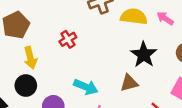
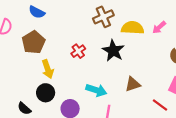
pink arrow: (165, 18) -> (159, 27), turned -72
black star: (144, 55) -> (113, 51), moved

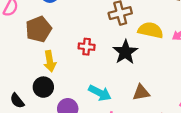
red cross: (78, 51) -> (87, 47), turned 32

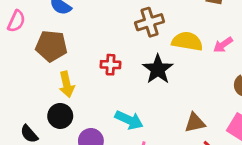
brown pentagon: (39, 29) -> (51, 46), turned 30
brown triangle: (141, 92) -> (195, 123), moved

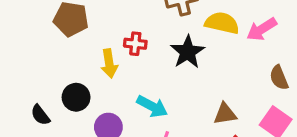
pink arrow: (223, 45) -> (262, 29), size x1.4
yellow arrow: (67, 84) -> (109, 63), moved

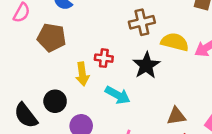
cyan arrow: (152, 106) -> (118, 95), moved
black semicircle: (40, 115) -> (26, 115), size x1.5

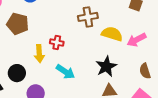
black star: (146, 65) -> (106, 66), moved

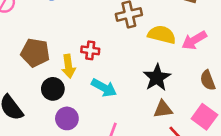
brown pentagon: (18, 24) -> (35, 53), moved
black circle: (17, 73) -> (53, 89), moved

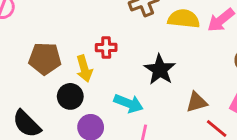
black star: (157, 78) -> (160, 70), moved
cyan arrow: (104, 88) -> (129, 103), moved

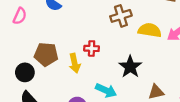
black circle: (70, 96) -> (25, 72), moved

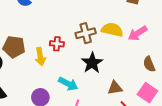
brown cross: (121, 16) -> (86, 33), moved

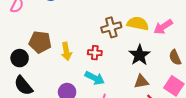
red cross: (57, 44) -> (95, 53), moved
black star: (92, 63) -> (140, 55), moved

